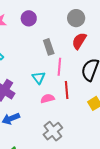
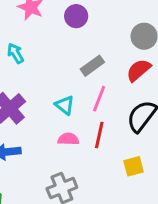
gray rectangle: (49, 47) -> (92, 66), turned 56
cyan triangle: (39, 78) -> (65, 105), turned -32

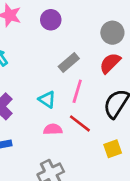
red line: (99, 135) -> (80, 123), turned -60

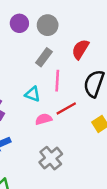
gray circle: (112, 33) -> (48, 25), moved
red line: (80, 123) -> (66, 108), turned -54

